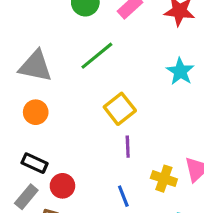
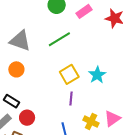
cyan star: (180, 71) -> (97, 75), moved

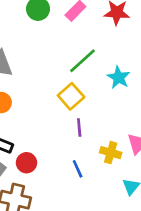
green line: (59, 39) -> (83, 61), moved
cyan star: (97, 75) -> (119, 77), moved

